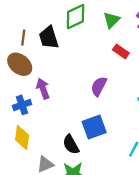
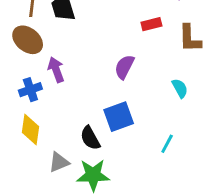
red rectangle: (121, 51) -> (151, 24), turned -49

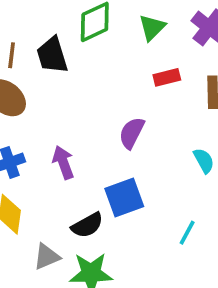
purple arrow: (56, 70) -> (63, 162), moved
black semicircle: (90, 138) -> (87, 225), turned -90

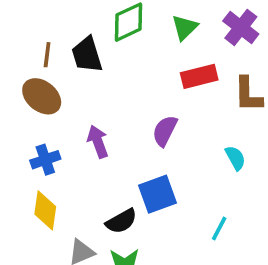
red rectangle: (167, 77) -> (199, 76), size x1.4
purple arrow: (63, 162) -> (98, 142), moved

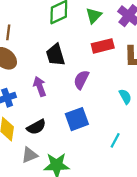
black trapezoid: (87, 55) -> (55, 55), moved
black semicircle: (121, 221) -> (36, 127), moved

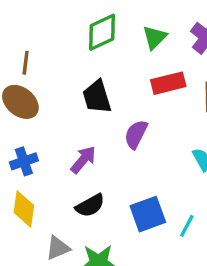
purple arrow: (40, 86) -> (83, 160), moved, turned 60
blue square: (77, 119) -> (148, 214), moved
black semicircle: (36, 127) -> (90, 206), moved

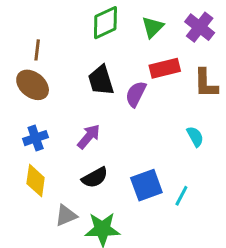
purple semicircle: (136, 134) -> (136, 94), moved

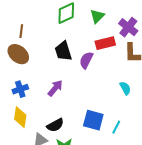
purple cross: (200, 27) -> (128, 27), moved
black semicircle: (95, 178) -> (55, 125), moved
blue square: (146, 185) -> (93, 120), turned 35

